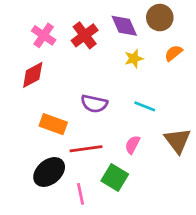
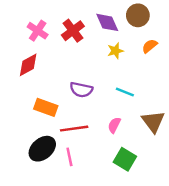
green square: (115, 177) -> (125, 159), moved
pink line: (81, 194) -> (69, 157), moved

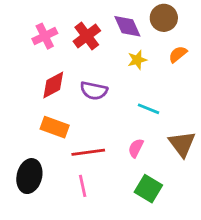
pink cross: (38, 31) -> (45, 36), turned 30
red diamond: (28, 65) -> (53, 85), moved
purple semicircle: (81, 90) -> (94, 91), moved
black ellipse: (42, 149) -> (29, 176), moved, turned -36

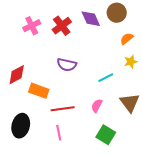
yellow star: (137, 60) -> (131, 62), moved
red diamond: (53, 85) -> (17, 75), moved
cyan line: (148, 109) -> (106, 78), turned -49

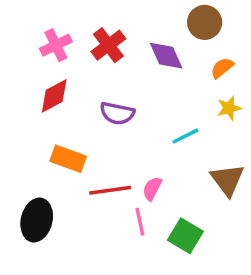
purple diamond: (91, 19) -> (166, 56), moved
red diamond: (17, 75) -> (54, 96), moved
pink semicircle: (97, 106) -> (152, 189), moved
pink line: (59, 133) -> (140, 222), moved

